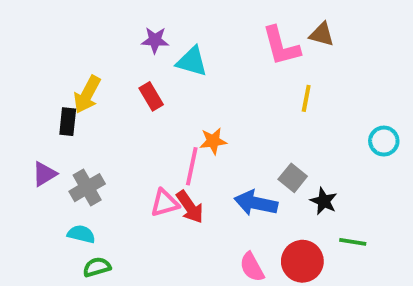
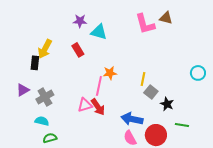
yellow line: (306, 98) -> (143, 79), moved
blue arrow: (256, 203) -> (132, 119), moved

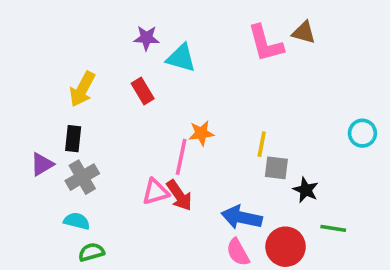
black rectangle: (35, 63) -> (73, 139), moved
gray square: (151, 92) -> (276, 168), turned -32

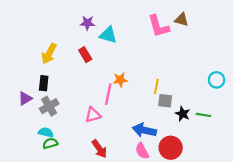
red arrow: (179, 195) -> (99, 149), moved
green line: (333, 228) -> (203, 115), moved
green semicircle: (91, 252) -> (50, 143), moved

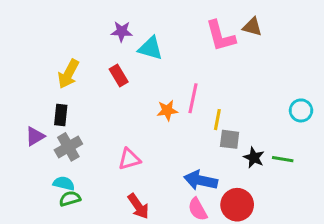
pink line: (108, 94) -> (193, 98), moved

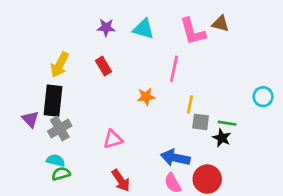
cyan triangle: (150, 48) -> (143, 29), moved
pink line: (193, 98) -> (174, 69), moved
black rectangle: (61, 115) -> (53, 101), size x1.6
purple triangle: (35, 136) -> (30, 119), turned -42
green line: (283, 159) -> (227, 123), moved

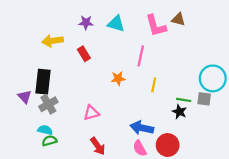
yellow arrow: (60, 65) -> (53, 41), moved, turned 54
cyan circle: (263, 97) -> (213, 78), size x1.6
gray square: (201, 122) -> (204, 99), moved

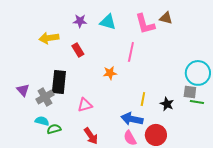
black rectangle: (43, 82) -> (59, 82), moved
yellow line: (154, 85) -> (143, 99), moved
green line: (184, 100) -> (197, 102), moved
green semicircle: (49, 141) -> (54, 129), moved

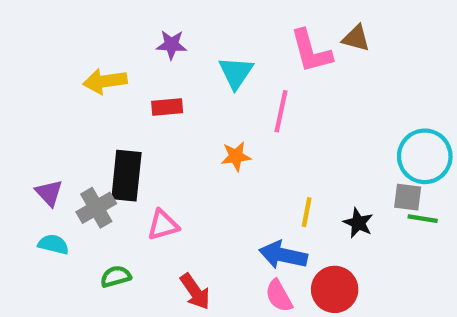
cyan triangle: (108, 22) -> (236, 73), moved, turned 48
red rectangle: (78, 50) -> (167, 107), turned -64
pink triangle: (85, 105) -> (163, 225), moved
cyan semicircle: (42, 121) -> (53, 244), moved

